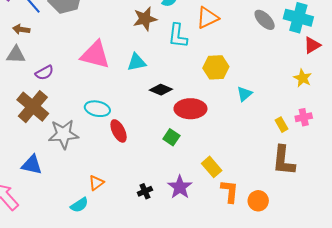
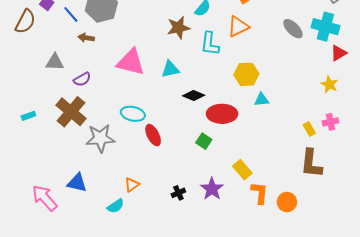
brown arrow: (21, 29) -> (86, 38), moved
cyan triangle: (244, 94) -> (262, 100), moved, turned 35
blue triangle: (32, 165) -> (77, 183), moved

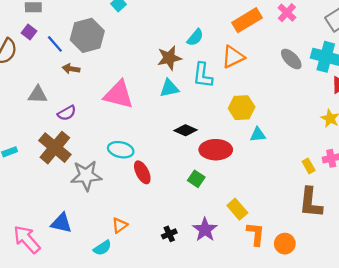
cyan triangle: (170, 69) -> (169, 88), moved

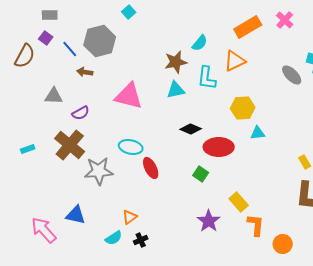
gray ellipse: (291, 59) -> (292, 75), moved
black cross: (169, 234) -> (141, 240), moved
orange circle: (285, 244) -> (283, 244), moved

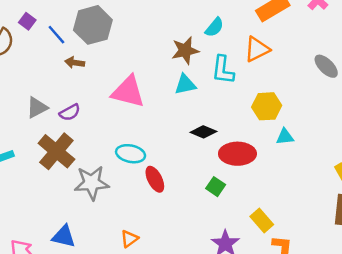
gray triangle: (54, 96) -> (37, 108), moved, turned -30

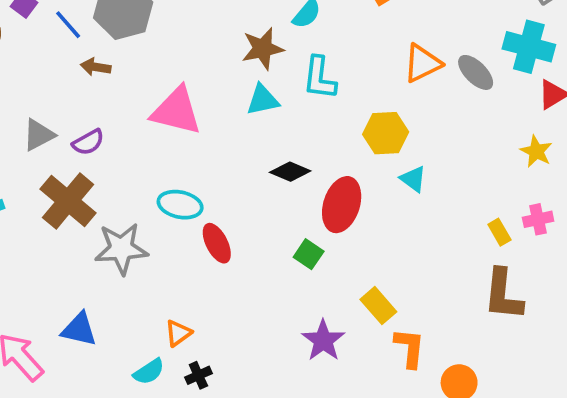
orange triangle: (257, 49) -> (422, 63), moved
cyan triangle: (285, 137) -> (413, 179), turned 42
red ellipse: (237, 154) -> (342, 205), turned -72

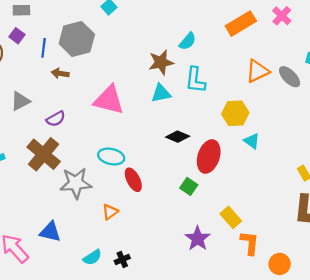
blue line: (68, 25) -> (44, 48), turned 48
gray triangle: (39, 135) -> (20, 101), moved
orange triangle: (178, 333) -> (110, 212), moved

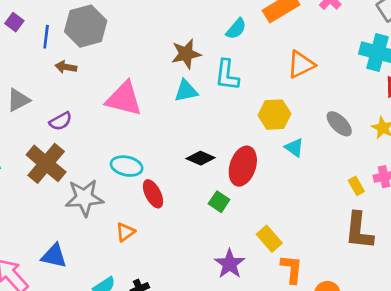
cyan semicircle: (188, 41) -> (236, 29), moved
gray ellipse: (290, 77) -> (339, 124), moved
black diamond: (178, 137) -> (201, 158), moved

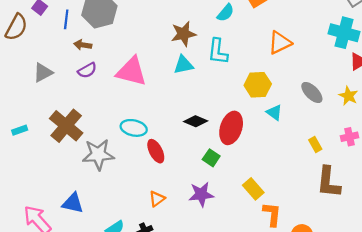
purple semicircle: (61, 121) -> (87, 70), moved
yellow rectangle: (356, 186) -> (315, 145), moved
orange triangle: (125, 232) -> (157, 199), moved
purple star: (230, 264) -> (201, 194), moved, turned 30

